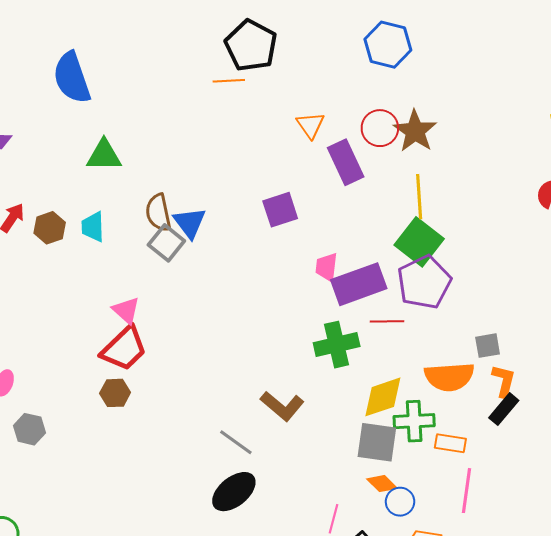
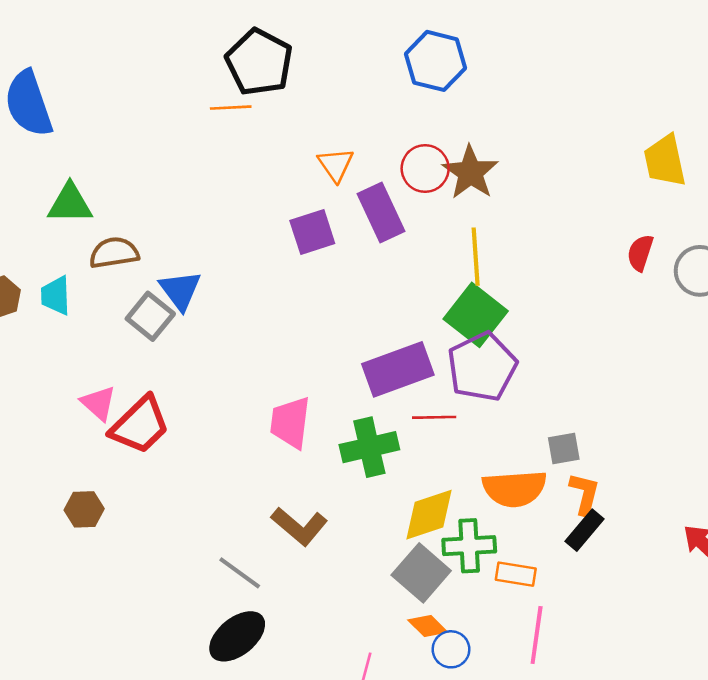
purple square: (280, 210) -> (312, 232), moved
brown semicircle: (158, 213) -> (114, 253), moved, turned 93
pink trapezoid: (327, 267) -> (290, 423), moved, size x1.4
red trapezoid: (124, 349) -> (140, 425), moved
gray square: (377, 442) -> (421, 573), turned 33

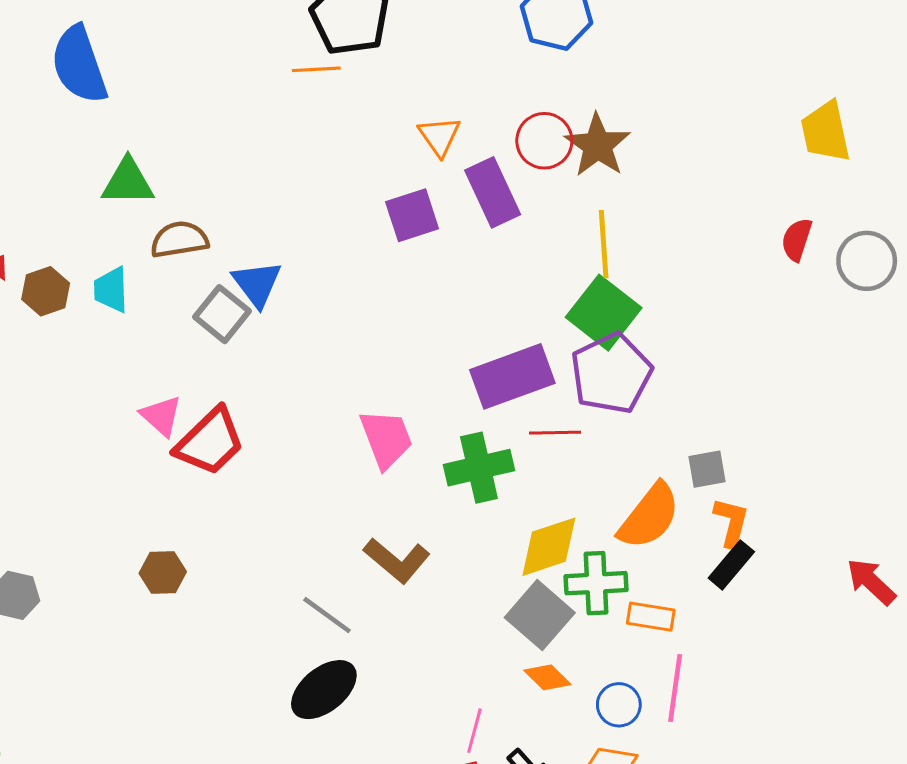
pink trapezoid: (290, 423) -> (386, 439), turned 152
orange semicircle: (515, 489) -> (649, 516), turned -48
brown hexagon: (84, 509) -> (163, 573), moved
blue circle: (451, 649) -> (619, 705), moved

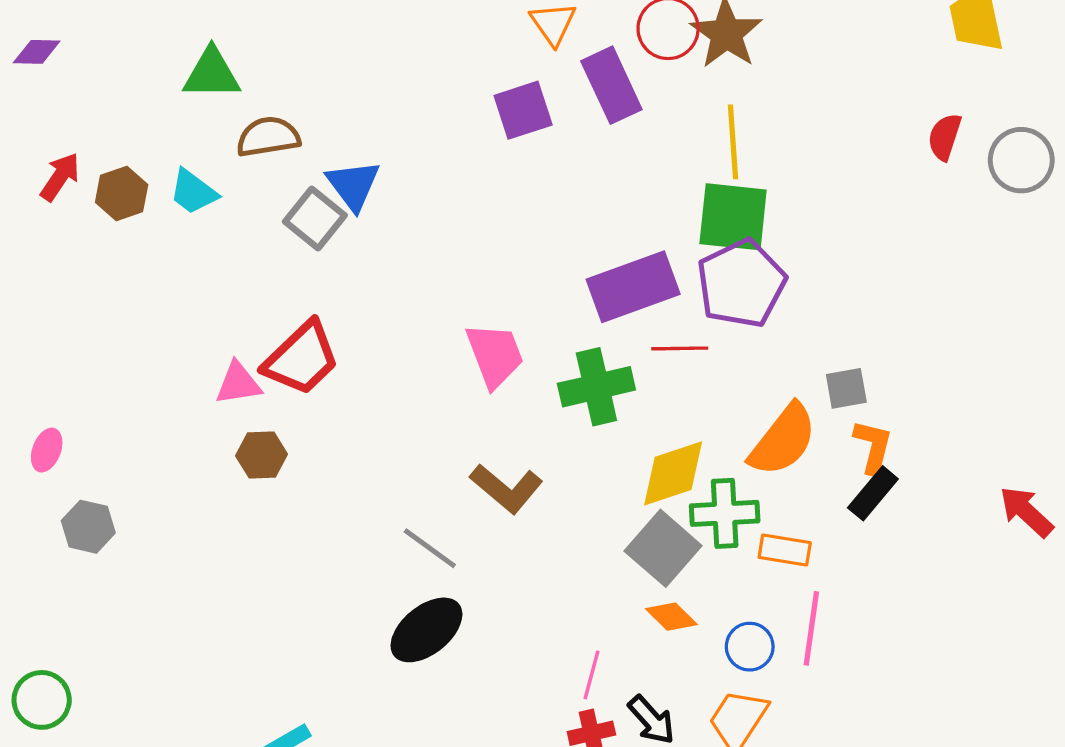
cyan trapezoid: (111, 290) -> (193, 192), turned -51
green square: (604, 313) -> (733, 217), turned -32
pink triangle: (161, 416) -> (238, 383), moved, turned -51
brown hexagon: (163, 573) -> (262, 455), moved

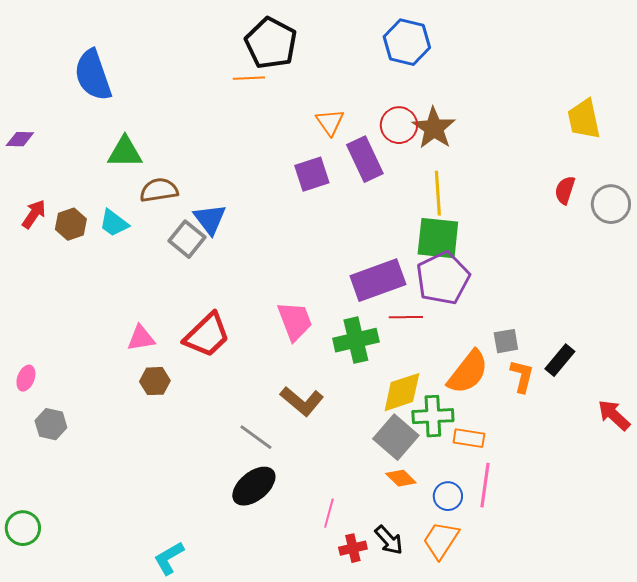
red trapezoid: (302, 358) -> (207, 335), moved
black rectangle: (873, 493) -> (560, 360), moved
pink line: (591, 675) -> (329, 513), moved

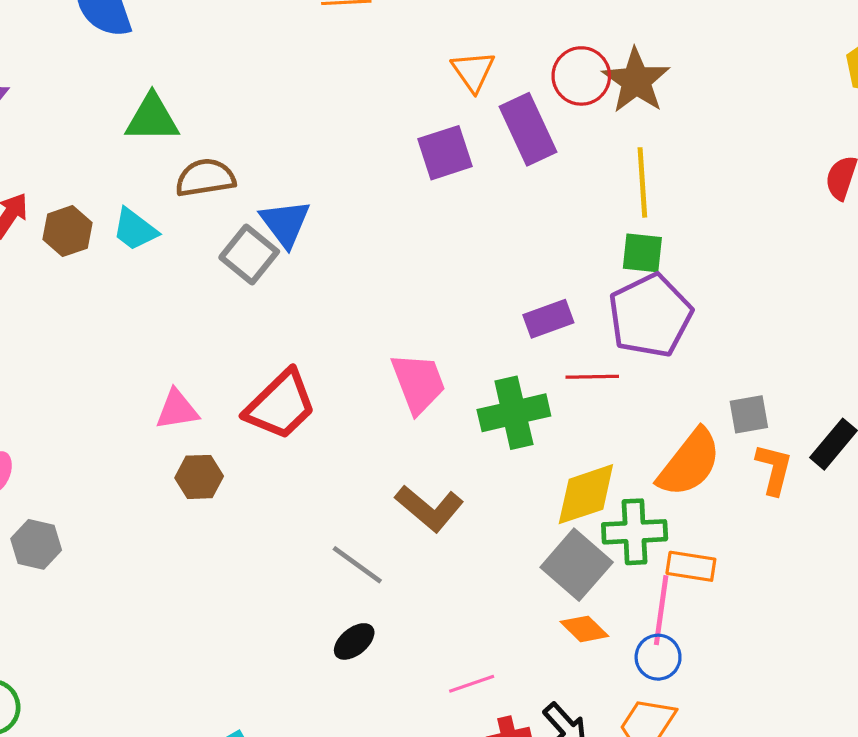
green square: (438, 238) -> (642, 253), size x0.6
purple rectangle: (378, 280) -> (548, 319), size x0.6
pink line: (485, 485) -> (661, 610), moved
black ellipse: (254, 486) -> (354, 641), size x0.6
pink line: (329, 513) -> (472, 684), turned 56

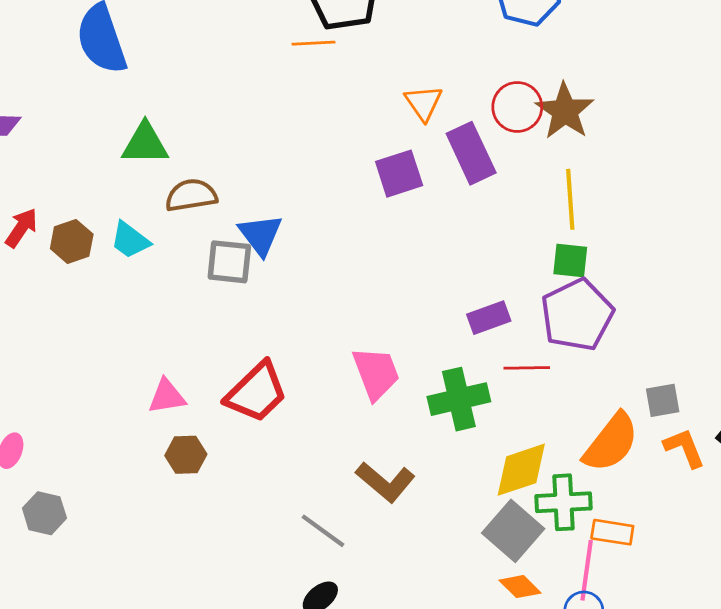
gray square: (249, 255) -> (229, 262), turned -33
orange L-shape: (774, 469) -> (684, 448), turned -36

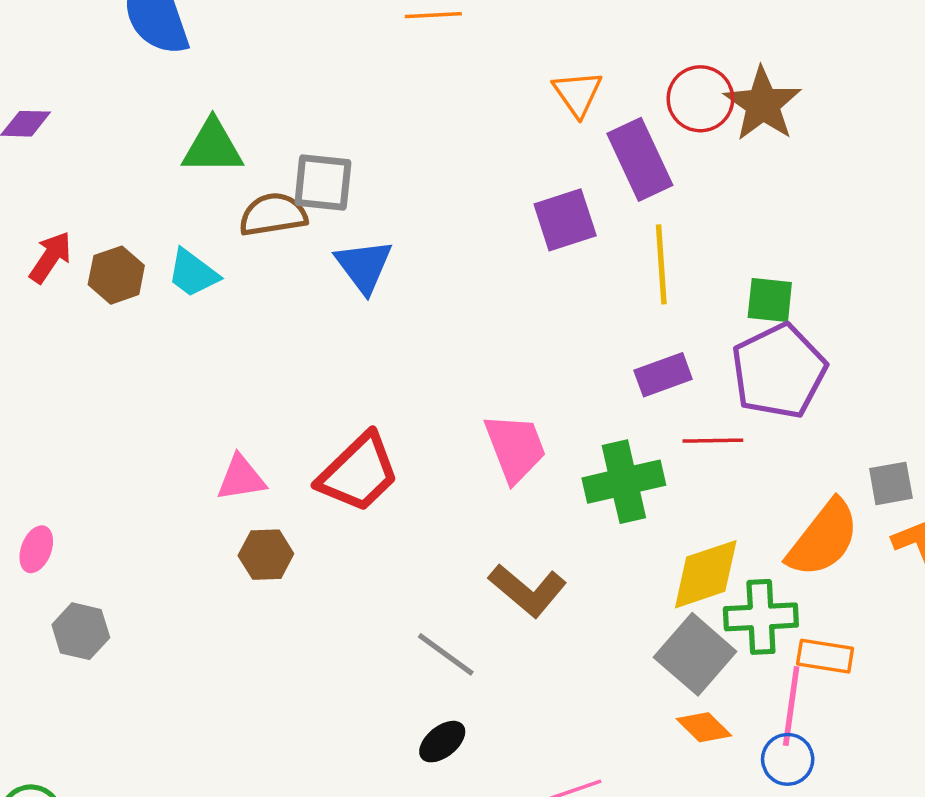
purple square: (399, 174) -> (565, 220), moved
yellow line: (570, 199) -> (661, 264), moved
gray square: (229, 262) -> (323, 182), moved

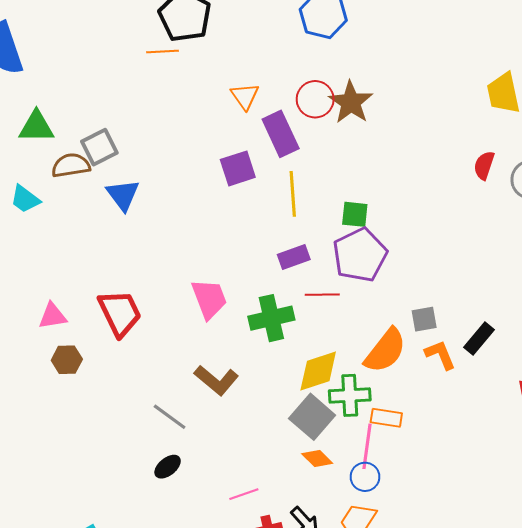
gray square: (323, 182) -> (99, 147), turned -33
red trapezoid: (359, 473) -> (120, 313), turned -72

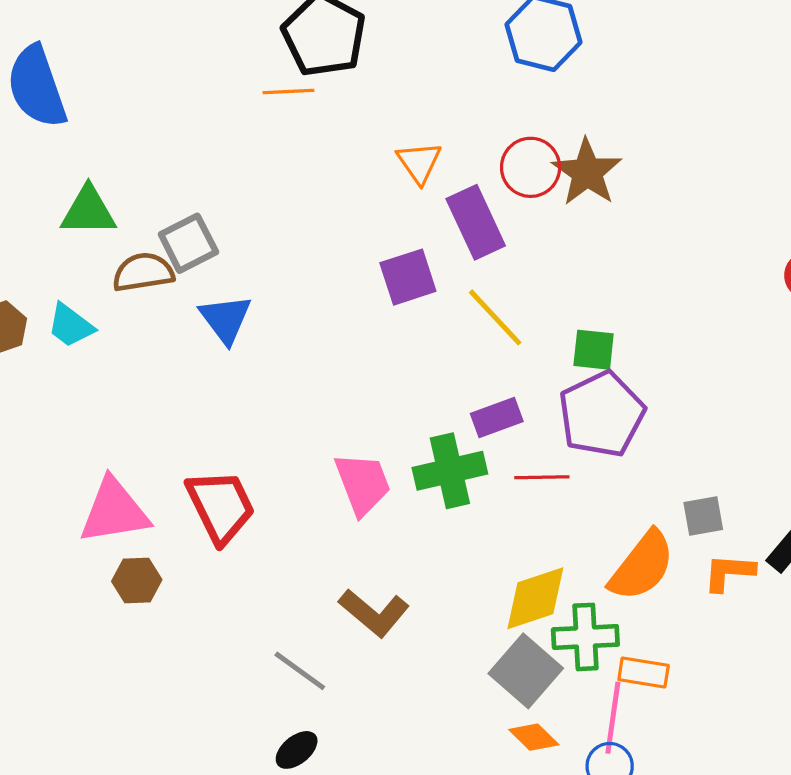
yellow line: (293, 194) -> (495, 317), turned -39
pink triangle: (53, 316) -> (114, 511), size x1.6
green cross: (271, 318) -> (450, 471), moved
orange L-shape: (440, 355) -> (729, 572), turned -64

